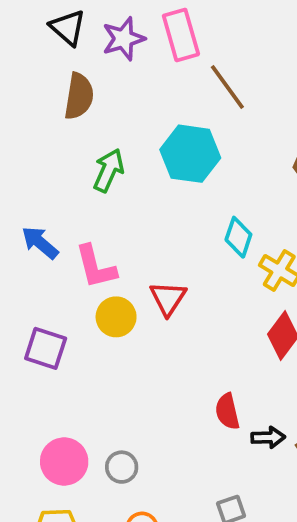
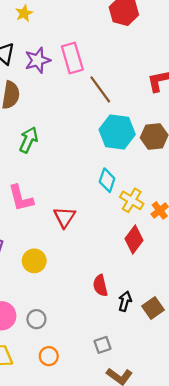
cyan hexagon: (190, 154) -> (117, 132), moved
yellow circle: (116, 317) -> (34, 261), moved
black arrow: (268, 437) -> (125, 301), turned -72

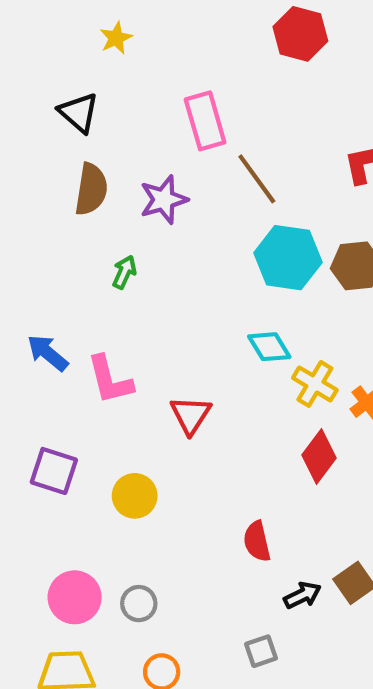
purple star: (38, 60) -> (164, 200), moved
green arrow: (29, 140) -> (124, 272), size x0.7
cyan diamond: (107, 180) -> (269, 347), turned -50
black arrow: (125, 301) -> (302, 595), moved, turned 48

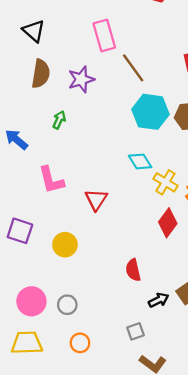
blue arrow: (48, 353) -> (16, 140), moved

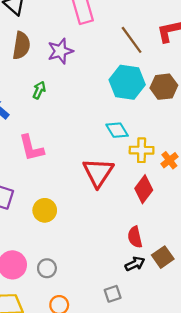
brown line: (133, 68) -> (132, 40), moved
yellow cross: (165, 182) -> (142, 150), turned -30
red triangle: (96, 200) -> (98, 172), moved, size x1.4
red semicircle: (133, 270) -> (135, 237), moved

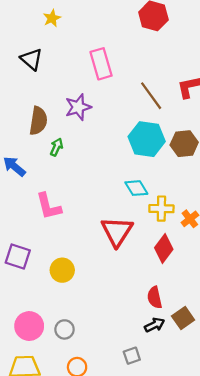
brown semicircle: (21, 46) -> (38, 121), moved

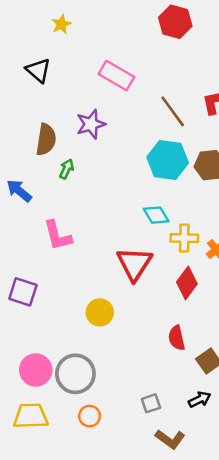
pink rectangle: (101, 64) -> (116, 76), turned -44
yellow circle: (62, 270) -> (100, 312), moved
black arrow: (155, 325) -> (200, 399), moved
gray circle: (65, 329) -> (75, 374), size x1.8

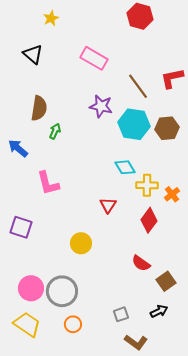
purple star: (91, 124) -> (101, 106), moved, turned 30
red triangle: (134, 264) -> (108, 205), size x0.6
red semicircle: (177, 338) -> (141, 263), turned -42
yellow trapezoid: (31, 416) -> (27, 324), turned 36

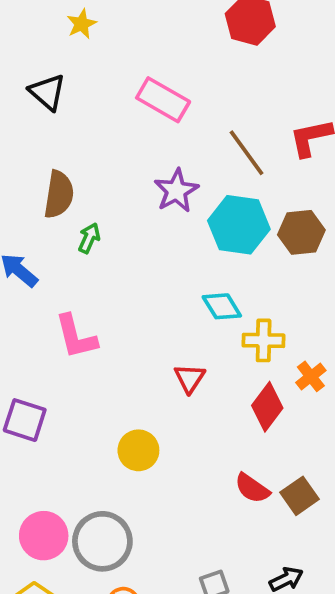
purple star: (101, 106) -> (176, 191), turned 30
orange cross: (172, 194) -> (311, 376), moved
brown square: (166, 281) -> (300, 496), moved

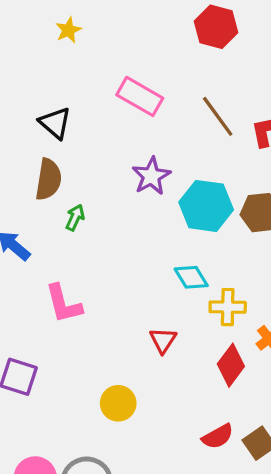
black triangle: (47, 92) -> (55, 123), moved
brown line: (246, 153) -> (218, 116), moved
red semicircle: (252, 488) -> (218, 436), turned -64

